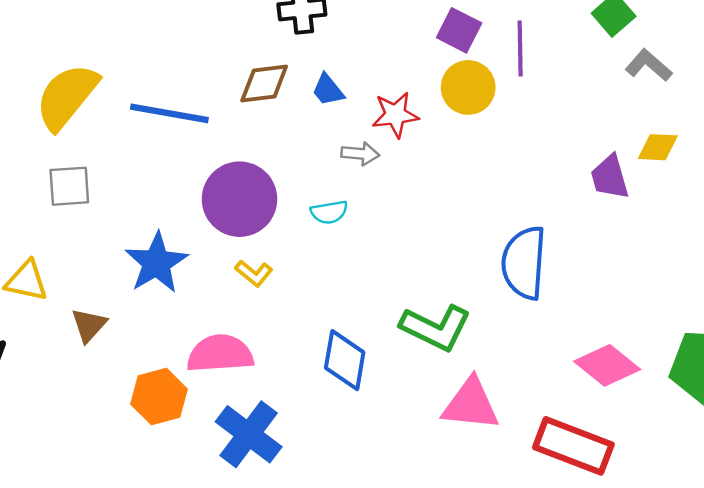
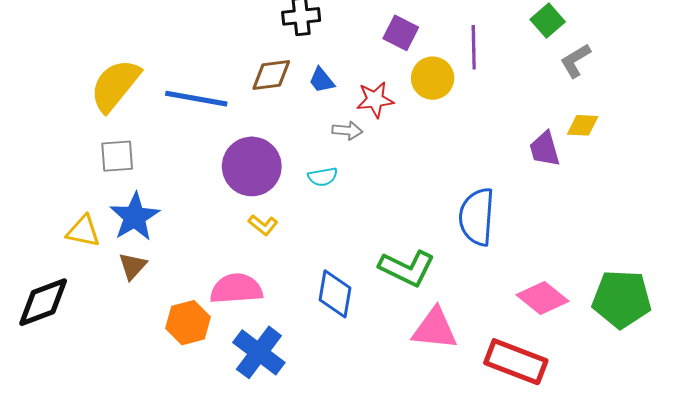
purple square: (459, 30) -> (401, 33), moved
gray L-shape: (649, 65) -> (575, 61), turned -72
blue star: (156, 263) -> (135, 217), moved

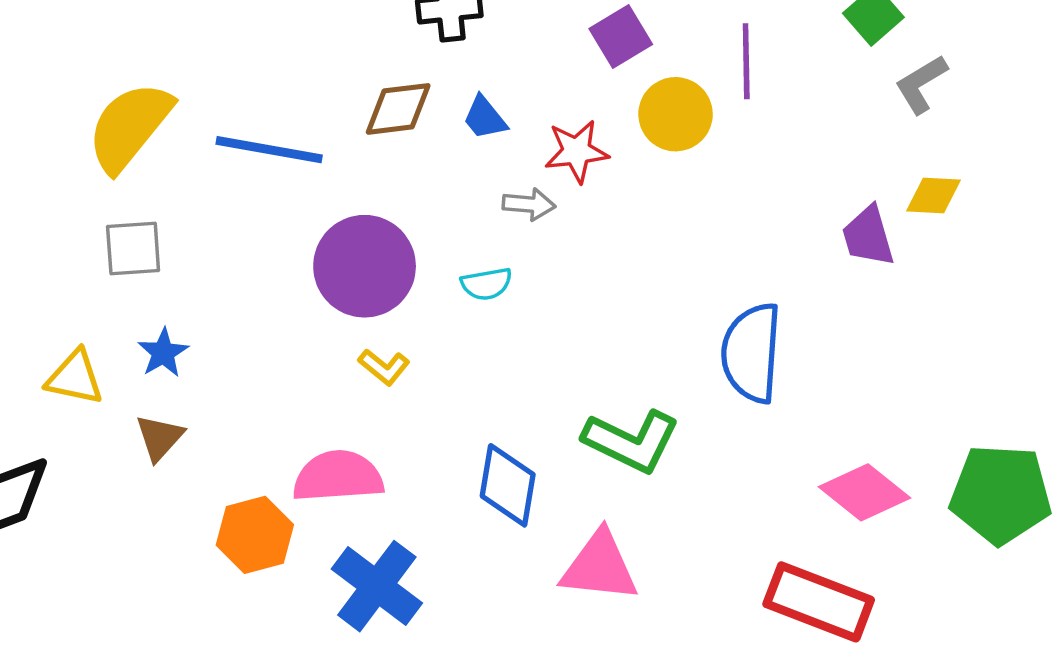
purple square: (401, 33) -> (621, 36), turned 32
blue star: (135, 217) -> (163, 353), size x0.6
pink triangle: (435, 329) -> (600, 567), moved

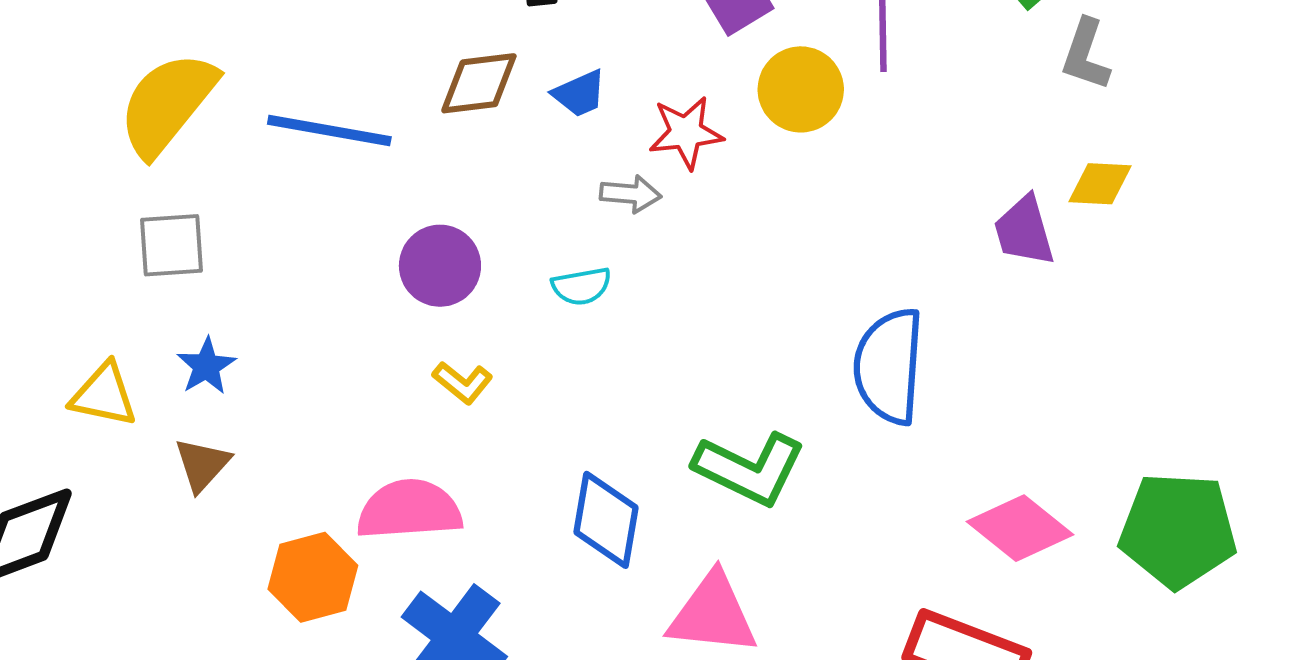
gray L-shape: (921, 84) -> (1086, 55), turned -40
blue trapezoid: (485, 118) -> (579, 94), turned -75
purple circle: (365, 266) -> (440, 266), size x0.7

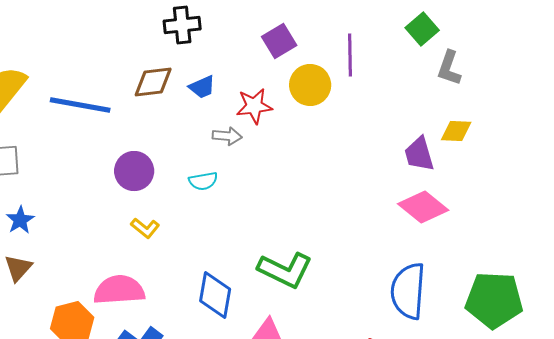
blue semicircle: (889, 366) -> (408, 291), moved
pink diamond: (1020, 528) -> (423, 207), moved

